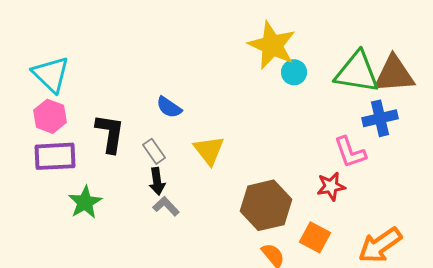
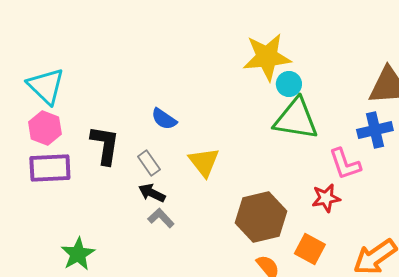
yellow star: (272, 45) -> (267, 57), turned -30
green triangle: (357, 72) -> (296, 119), moved
black arrow: (157, 181) -> (152, 193), turned 124
green star: (85, 202) -> (78, 254), moved

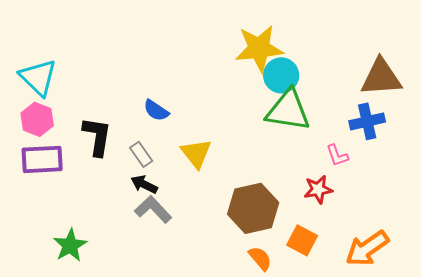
cyan circle: (289, 84) -> (281, 75), size x1.4
pink L-shape: (345, 164) -> (337, 155), size x0.7
gray L-shape: (161, 218) -> (153, 209), size x1.4

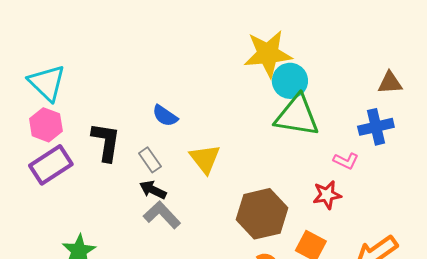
brown triangle: (381, 77) -> (390, 83), size x0.6
pink L-shape: (337, 155) -> (346, 161), turned -45
purple rectangle: (42, 159) -> (51, 165), turned -30

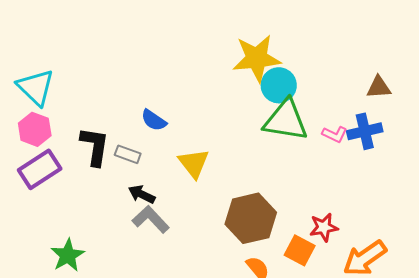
gray rectangle: (150, 160) -> (128, 154), moved, turned -35
pink L-shape: (346, 161) -> (335, 134), moved
red star: (327, 195) -> (324, 227), moved

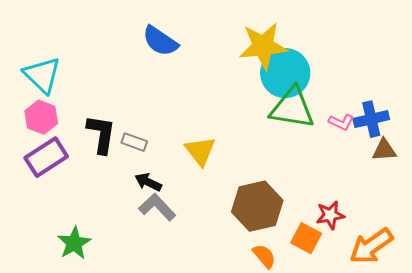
cyan circle: (279, 85) -> (285, 73), size x1.4
brown triangle: (379, 87) -> (384, 150), moved
blue semicircle: (154, 120) -> (160, 41), moved, size x1.4

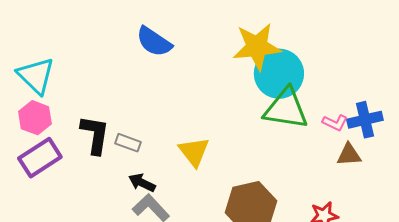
brown triangle: (384, 150) -> (349, 155), moved

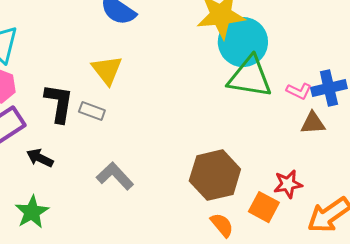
yellow triangle: (194, 152) -> (107, 70), moved
black arrow: (142, 183) -> (40, 158), moved

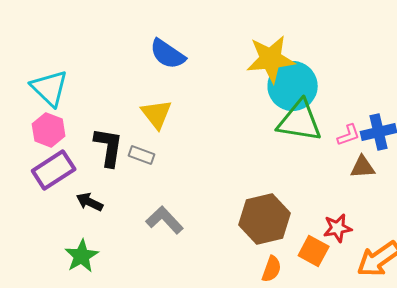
pink L-shape: (299, 91) -> (349, 135), turned -45
orange semicircle: (222, 225) -> (272, 269), turned 60

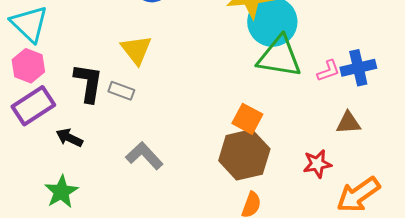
brown triangle: (363, 167) -> (348, 123), moved
orange square: (314, 251) -> (247, 119), moved

